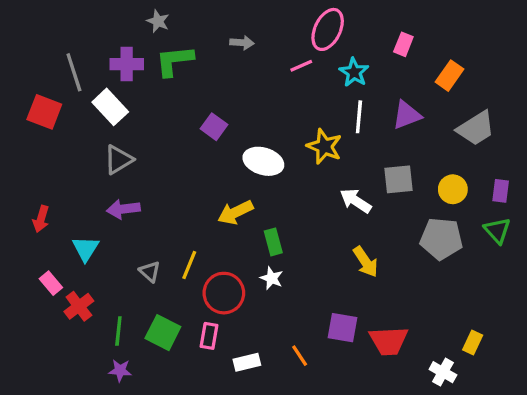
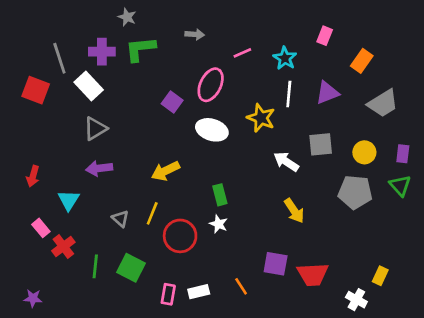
pink ellipse: (328, 29) -> (211, 85), moved
yellow arrow: (235, 212) -> (165, 171), moved
pink rectangle: (209, 336) -> (168, 294), moved
purple star: (120, 370) -> (33, 298), moved

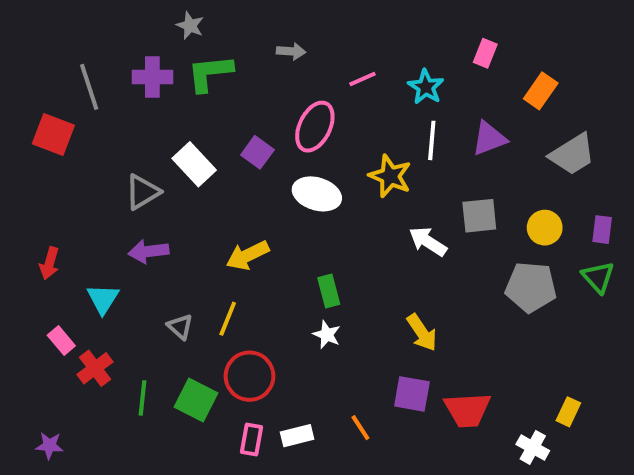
white rectangle: (89, 86) -> (194, 164), moved
yellow arrow: (294, 211) -> (422, 333), moved
red circle: (180, 236) -> (250, 376), moved

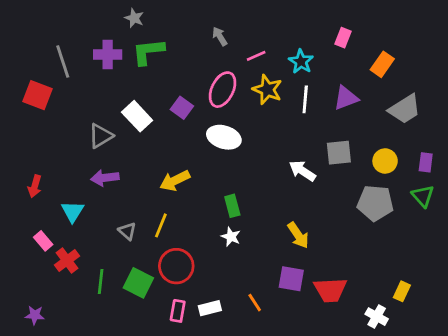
gray arrow: (291, 51) -> (220, 36), moved, turned -126
yellow star: (390, 176) -> (267, 90), moved

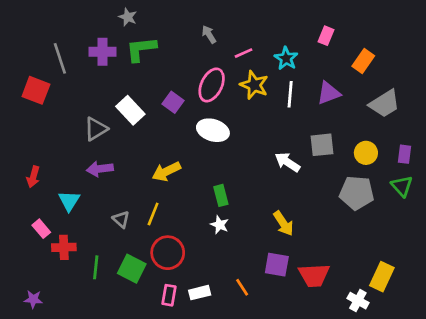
red cross: (67, 260) -> (64, 247), turned 35
yellow rectangle: (402, 291) -> (382, 277), size x1.5

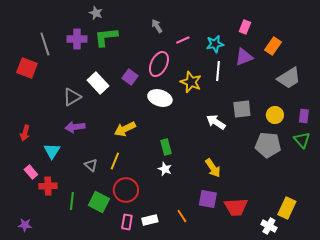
cyan star: (286, 58) -> (215, 44), turned 30
yellow star: (254, 85) -> (191, 82), moved
purple triangle: (329, 93) -> (244, 57), moved

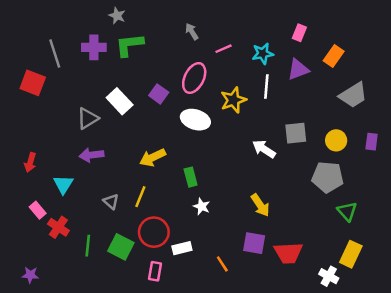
yellow star: (191, 82) -> (233, 100), turned 30
green triangle: (302, 140) -> (347, 211), moved
green rectangle: (166, 147) -> (191, 177), moved
red cross: (48, 186) -> (58, 227), turned 36
white rectangle: (150, 220) -> (182, 248), moved

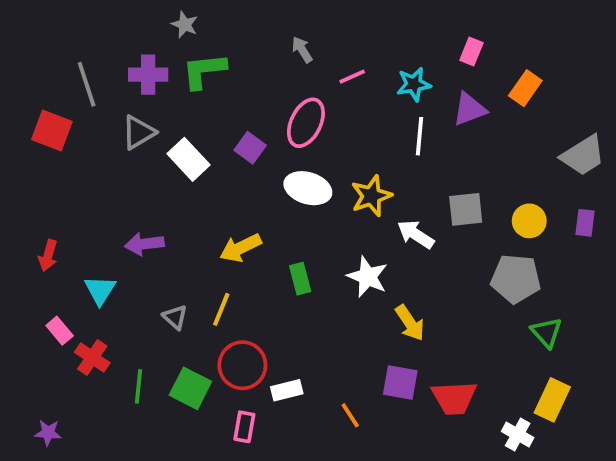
gray trapezoid: (353, 95) -> (583, 155), moved
yellow star: (233, 100) -> (371, 196), moved
gray triangle: (88, 118) -> (139, 132), moved
white star: (202, 206) -> (368, 277), moved, size x1.5

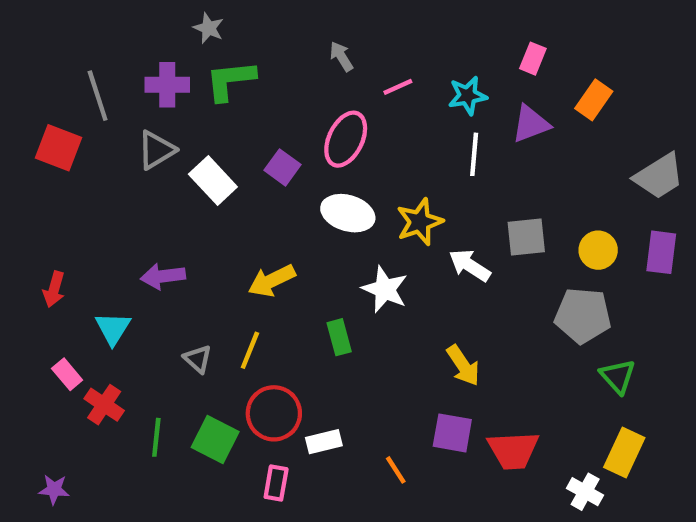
purple rectangle: (585, 223) -> (661, 252), size x1.4
white star: (368, 277) -> (385, 289), moved
green rectangle: (300, 279) -> (339, 337), moved

